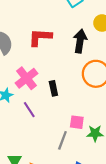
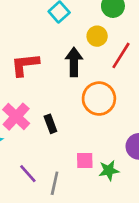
purple line: (29, 110) -> (28, 174), moved
gray line: (62, 140) -> (55, 183), moved

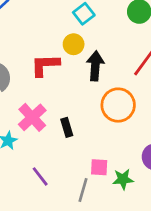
yellow circle: (97, 36) -> (74, 44), moved
gray line: (55, 183) -> (83, 190), moved

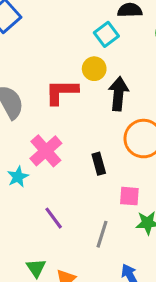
black rectangle: (67, 127) -> (99, 164), moved
pink square: (99, 167) -> (129, 196), moved

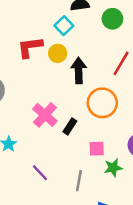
red L-shape: (61, 92) -> (30, 47), moved
pink cross: (46, 151) -> (45, 115), moved
black rectangle: (99, 164) -> (70, 126), turned 56

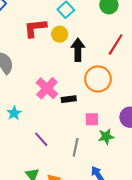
black rectangle: (70, 126) -> (69, 99), turned 48

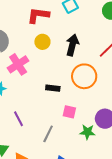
yellow circle: (60, 34) -> (42, 42), moved
pink cross: (47, 88) -> (18, 64), moved
green star: (106, 137) -> (87, 132), moved

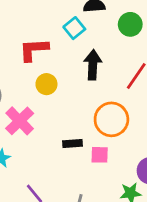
black arrow: (72, 45) -> (93, 65), moved
pink square: (69, 112) -> (100, 155), moved

